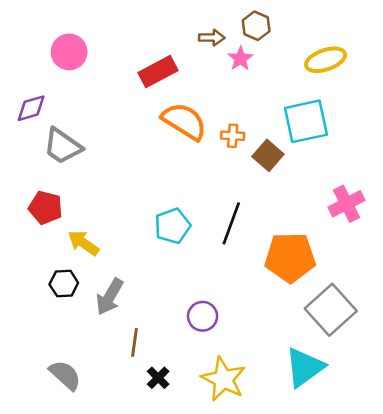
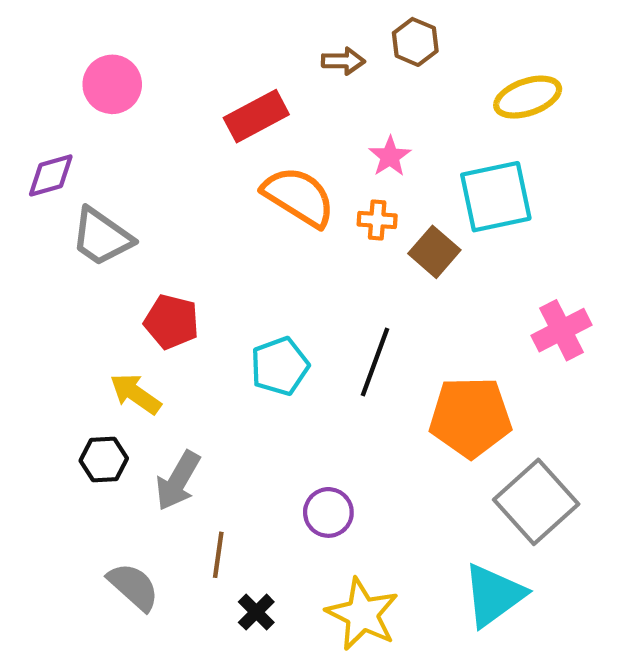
pink star: (240, 58) -> (390, 156), moved
red pentagon: (46, 208) -> (172, 322), moved
gray semicircle: (65, 375) -> (133, 587), moved

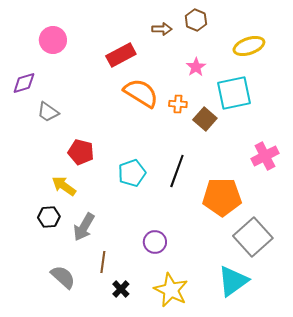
pink star: (390, 156) -> (196, 67), moved
gray trapezoid: (102, 237) -> (48, 112), size x0.7

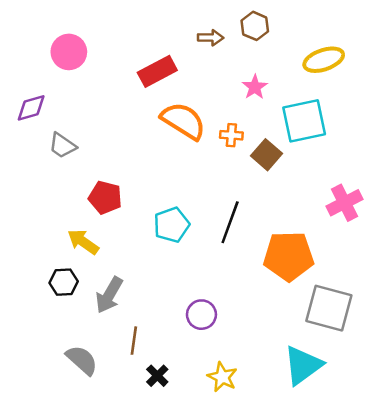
gray square: (253, 237) -> (329, 308), turned -33
yellow star: (171, 290) -> (222, 377), size x0.7

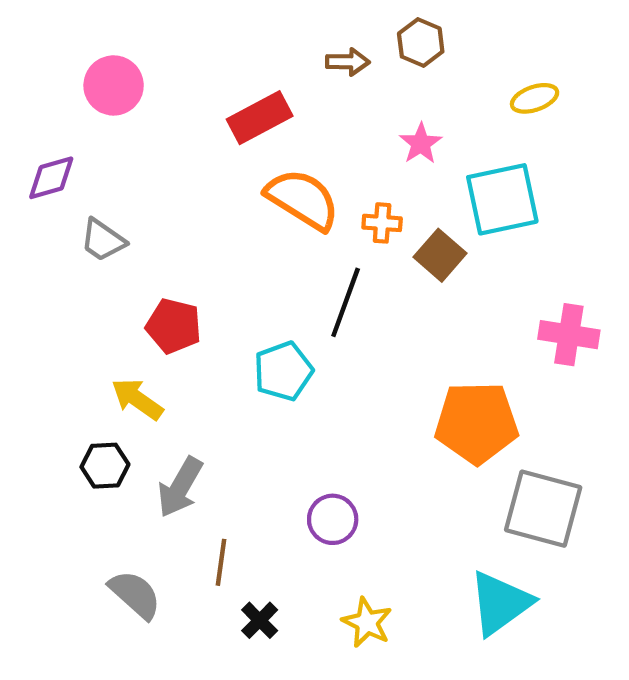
yellow ellipse: (324, 60) -> (535, 98), size x0.7
pink cross: (344, 203) -> (569, 335), turned 36
black line: (230, 222) -> (346, 302), moved

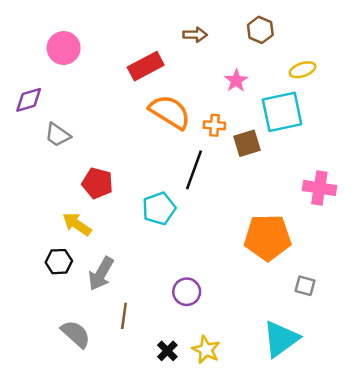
brown hexagon: (421, 43) -> (260, 30), moved
yellow ellipse: (535, 98) -> (303, 70), moved
brown square: (440, 255) -> (247, 143), turned 32
gray square: (543, 509) -> (305, 286), size x0.5
black cross: (260, 620) -> (167, 351), moved

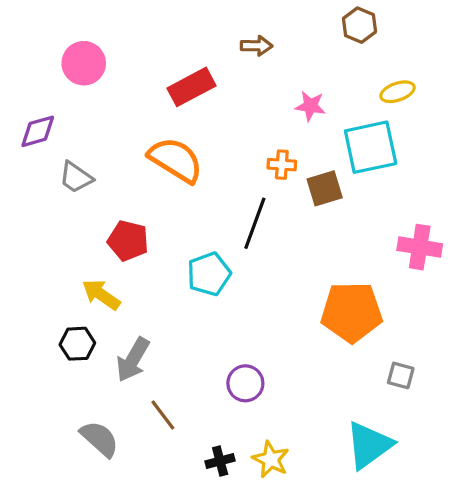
brown hexagon: (260, 30) -> (359, 25), moved
pink star: (236, 81) -> (310, 106), turned -30
orange semicircle: (170, 112) -> (176, 160), moved
brown line: (124, 316) -> (163, 415), turned -45
black cross: (167, 351) -> (220, 461), turned 30

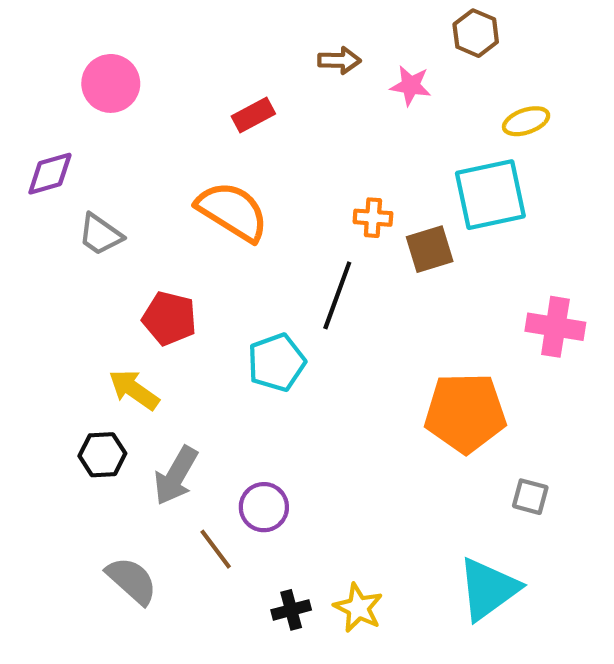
red rectangle: (191, 87) -> (253, 115), size x0.7
pink star: (310, 106) -> (411, 86), moved
purple circle: (245, 383) -> (264, 507), moved

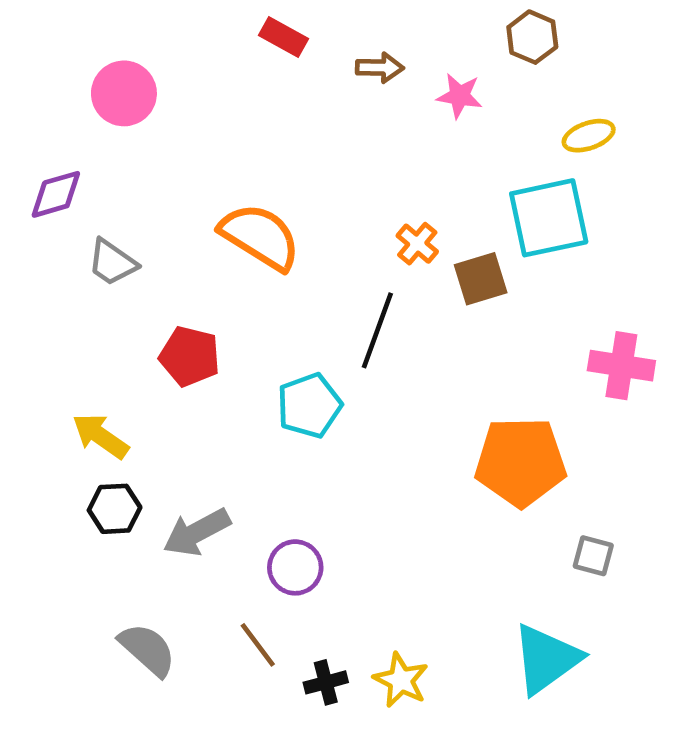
red rectangle: (253, 115) -> (284, 37), moved, turned 57
orange cross: (373, 218) -> (417, 244), turned 36
yellow arrow: (134, 390) -> (100, 436), moved
gray arrow: (176, 476) -> (197, 532), turned 32
brown line: (216, 549) -> (258, 645), moved

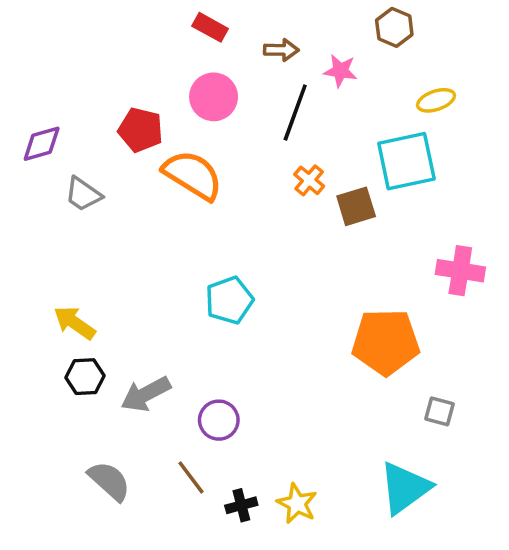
pink circle: (124, 93) -> (214, 97), moved
black line: (377, 330) -> (295, 113), moved
red pentagon: (190, 356) -> (141, 130), moved

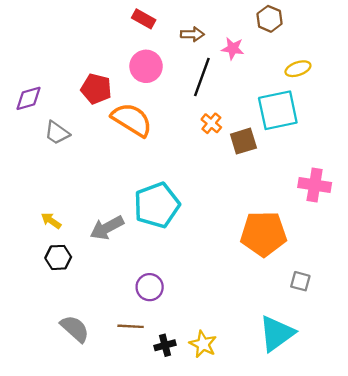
cyan pentagon: (229, 300) -> (157, 205), size x1.4
yellow arrow: (75, 323) -> (51, 221), size x0.7
gray arrow: (146, 394) -> (107, 228), moved
brown line: (191, 477) -> (131, 326), turned -50

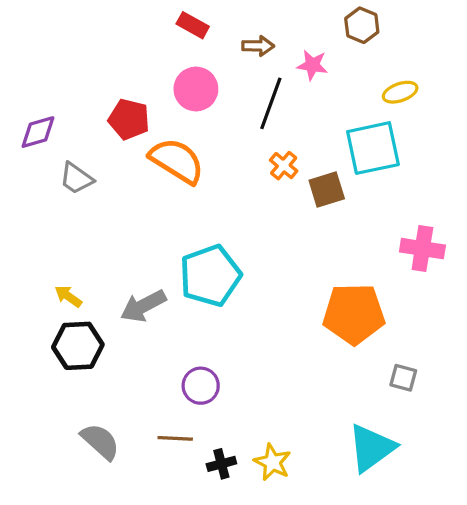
black hexagon: (58, 257) -> (78, 346), size x1.4

